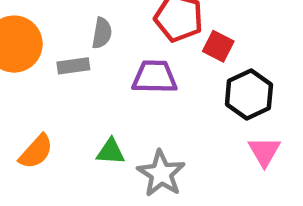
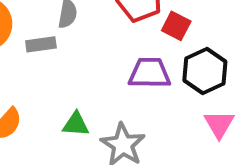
purple trapezoid: (155, 77) -> (150, 73), moved

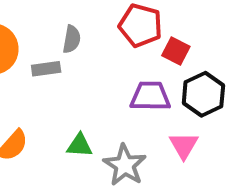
pink triangle: (219, 124) -> (184, 145), moved

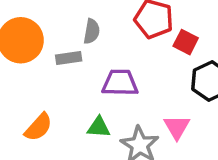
purple trapezoid: (150, 96) -> (120, 83), moved
pink triangle: (184, 145) -> (177, 127), moved

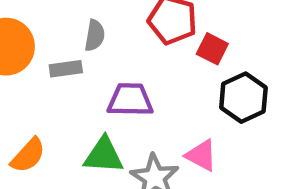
green triangle: (99, 127) -> (104, 155), size x1.4
pink triangle: (177, 127) -> (201, 155), turned -32

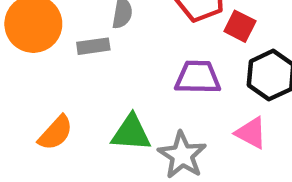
purple trapezoid: (130, 100) -> (198, 77), moved
pink triangle: (201, 155) -> (251, 133), moved

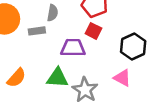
red square: (240, 26) -> (93, 31), moved
purple trapezoid: (198, 77) -> (73, 48), moved

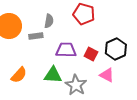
red square: (93, 31) -> (91, 54), moved

